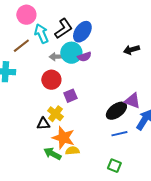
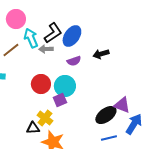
black arrow: (131, 50) -> (101, 54), moved
cyan circle: (71, 53) -> (65, 86), moved
gray arrow: (56, 57) -> (46, 49), moved

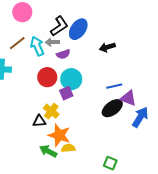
cyan arrow: (31, 38) -> (37, 46), moved
purple semicircle: (74, 61) -> (63, 54), moved
blue line: (109, 138) -> (114, 86), moved

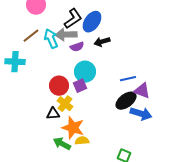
gray arrow: (52, 42) -> (66, 35), size x1.5
black arrow: (107, 47) -> (102, 42), moved
red circle: (47, 77) -> (59, 86), moved
blue arrow: (140, 117) -> (141, 114), moved, turned 75

